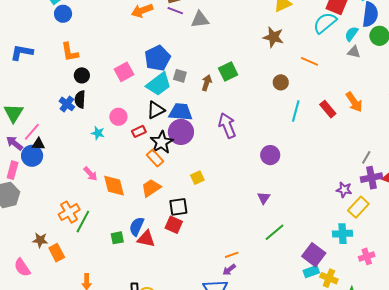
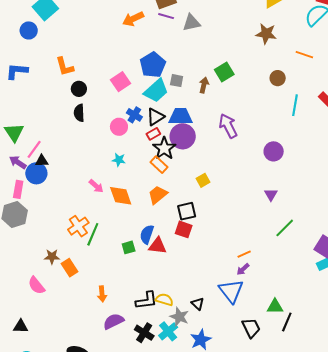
blue circle: (63, 14) -> (29, 30), moved
blue cross: (67, 104) -> (134, 115), moved
red rectangle: (139, 131) -> (153, 134), moved
cyan star: (98, 133) -> (119, 160), moved

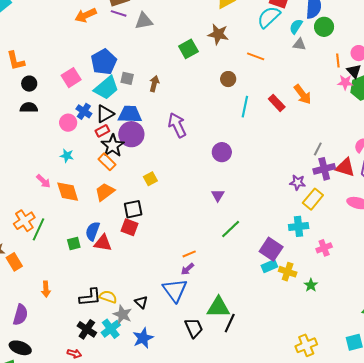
green square: (224, 72) -> (188, 49), moved
black semicircle: (79, 113) -> (29, 108), turned 90
green triangle: (275, 307) -> (218, 307), size x1.4
purple semicircle: (114, 321) -> (20, 315), moved, turned 130

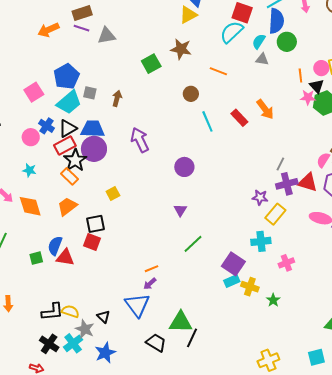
cyan line: (245, 107) -> (207, 121), turned -35
red rectangle: (102, 131) -> (65, 145), size x1.5
black trapezoid: (194, 328) -> (156, 343), turned -35

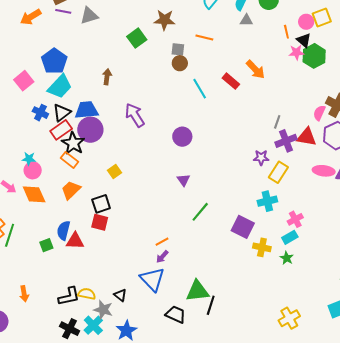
gray square: (90, 93) -> (178, 49), moved
pink circle: (31, 137) -> (33, 170), moved
cyan rectangle: (232, 281) -> (290, 237), moved

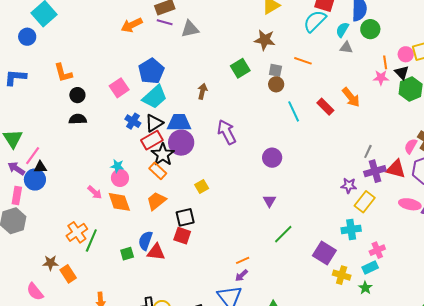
green square: (137, 38) -> (240, 68), moved
pink star: (296, 52) -> (381, 78), moved

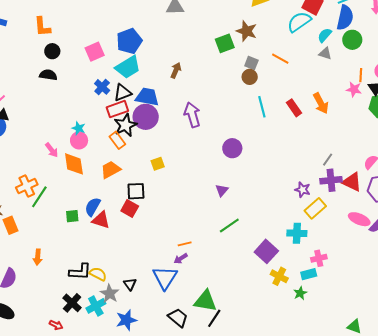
green square: (240, 68) -> (225, 43), moved

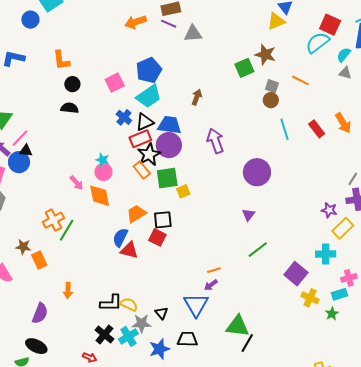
purple circle: (232, 148) -> (257, 172), size x1.4
orange trapezoid: (111, 170) -> (136, 214), moved
green square: (72, 216) -> (167, 178), moved, size x1.6
gray star: (110, 294) -> (141, 323), turned -30
black trapezoid: (178, 318) -> (187, 339), moved, turned -35

